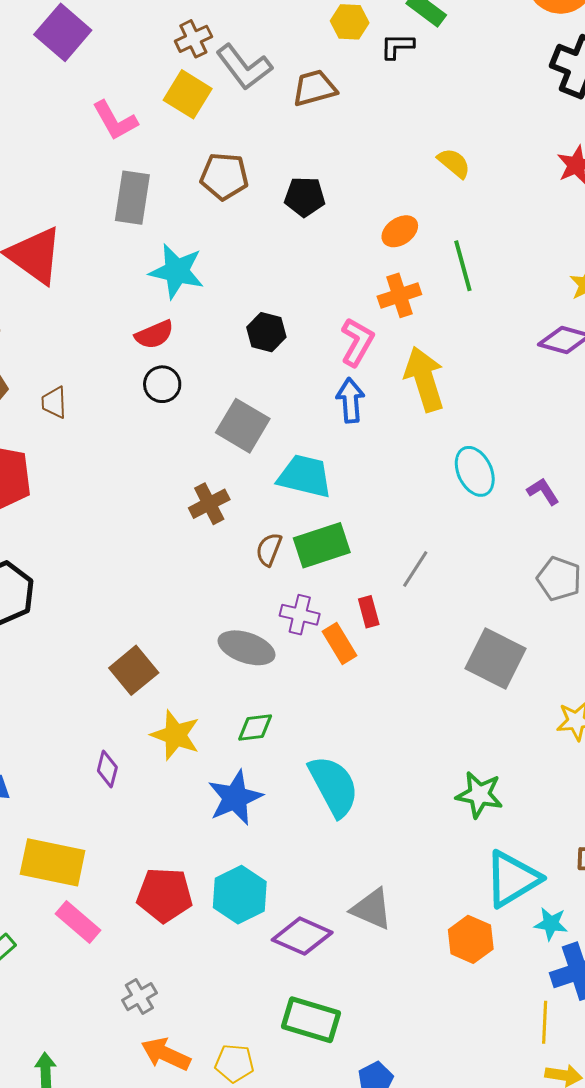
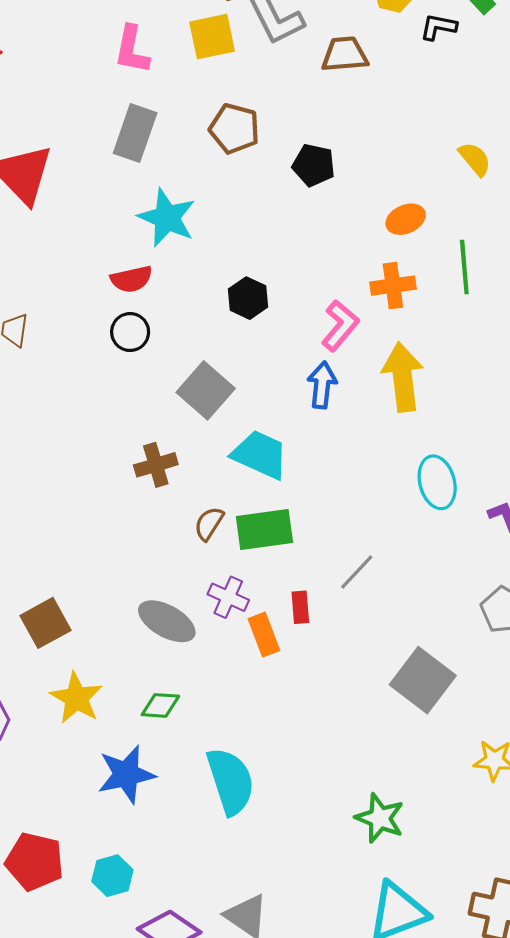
yellow square: (188, 94) -> (212, 37), turned 36
pink L-shape: (115, 121) -> (132, 50), turned 30
cyan hexagon: (240, 895) -> (112, 876), size x0.7

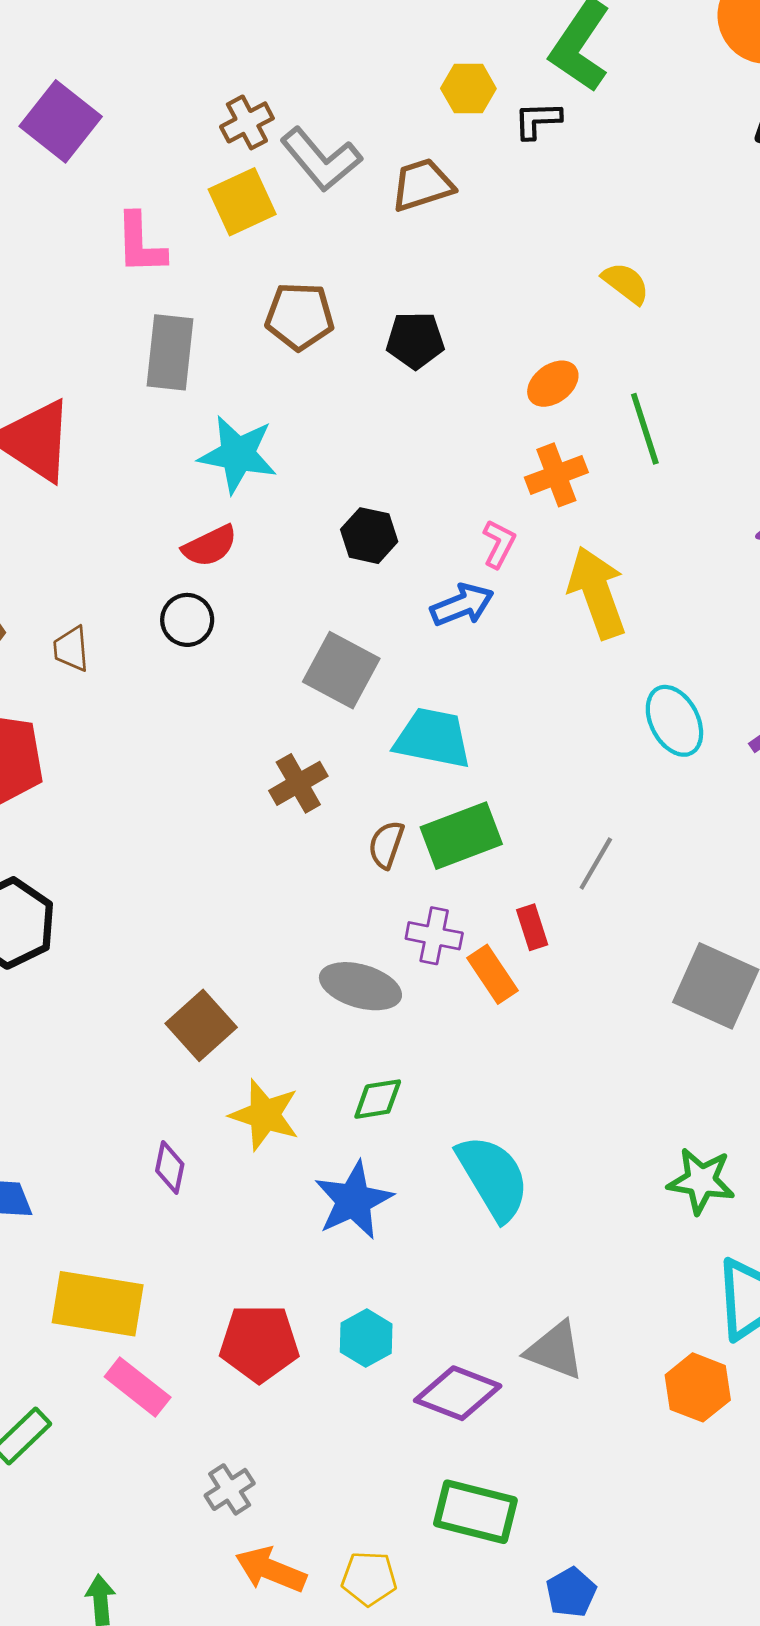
pink L-shape: (340, 326) -> (499, 544), size x0.7
black circle: (130, 332) -> (187, 620), moved
blue arrow: (322, 385) -> (462, 605), moved, turned 75

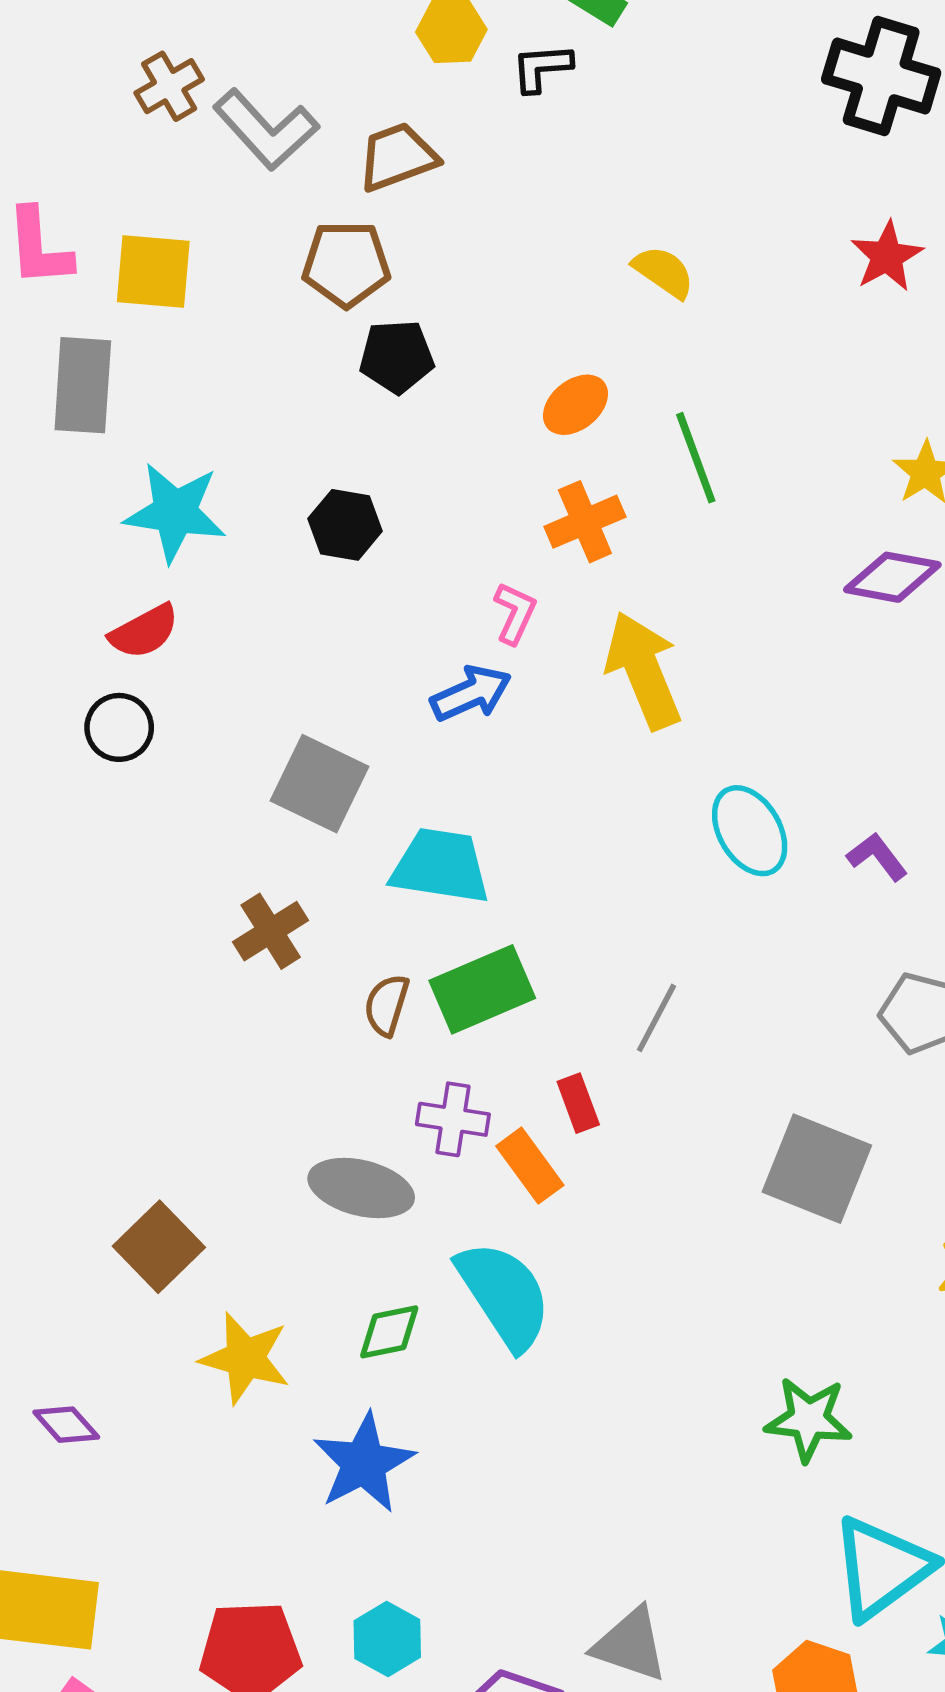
yellow square: (242, 202) -> (153, 271), moved, turned 32
brown pentagon: (300, 316) -> (346, 264), moved
black hexagon: (369, 536) -> (345, 525), moved
purple diamond: (170, 1167) -> (66, 1425), moved, turned -51
cyan semicircle: (493, 1178) -> (504, 1295), moved

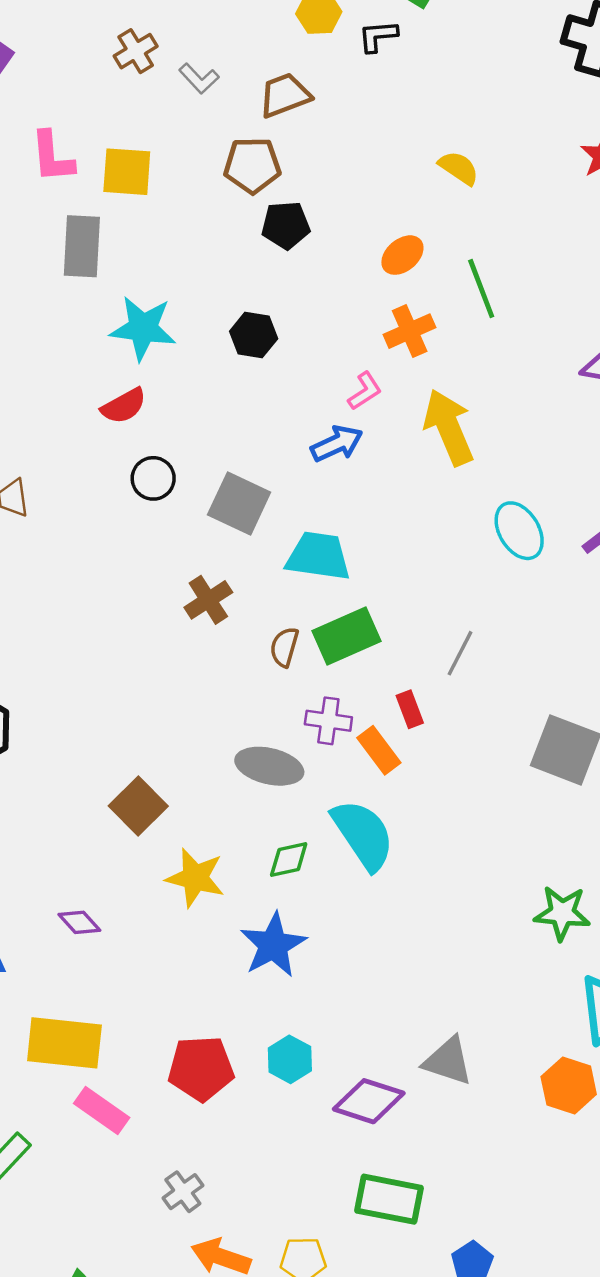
gray L-shape: (266, 130) -> (199, 79), size x0.6
pink L-shape: (515, 613) -> (365, 391), turned 33
black circle: (119, 727) -> (153, 478), moved

